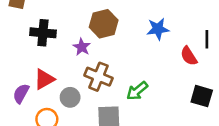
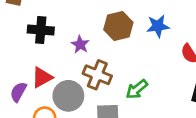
brown hexagon: (104, 24) -> (118, 26), moved
gray circle: (70, 97) -> (68, 96), size x1.5

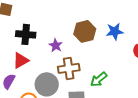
brown cross: (97, 75) -> (69, 68), turned -30
red triangle: (42, 77) -> (21, 60), moved

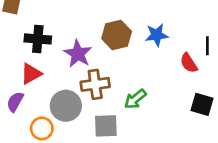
purple star: (56, 45) -> (78, 54), size x1.5

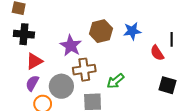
black cross: (38, 39) -> (24, 34), moved
purple semicircle: (15, 102) -> (32, 83), moved

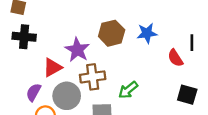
red triangle: (34, 61) -> (52, 67), moved

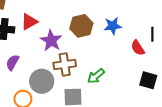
red triangle: (52, 67) -> (29, 22), moved
purple semicircle: (34, 92) -> (12, 62), moved

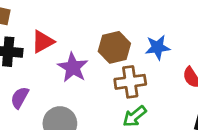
brown cross: (65, 65) -> (130, 82), moved

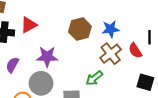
purple star: (73, 67) -> (47, 57), moved, turned -30
brown cross: (130, 82) -> (111, 54), moved, turned -30

